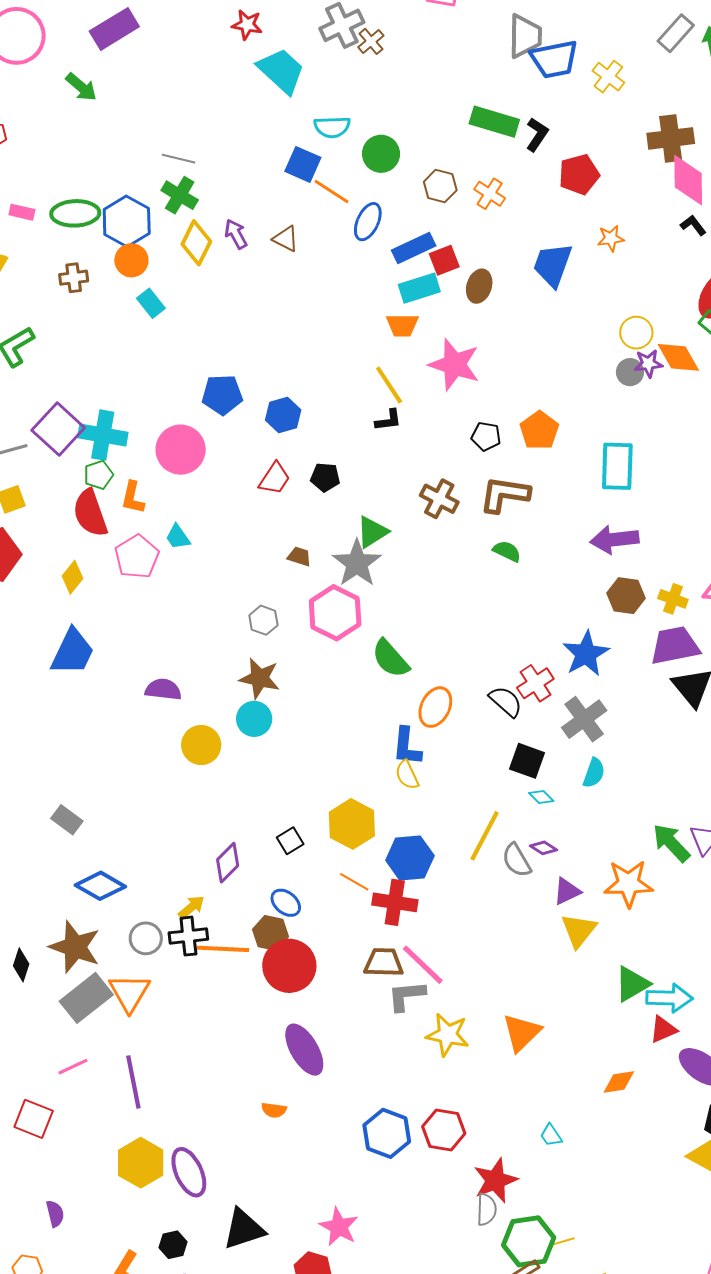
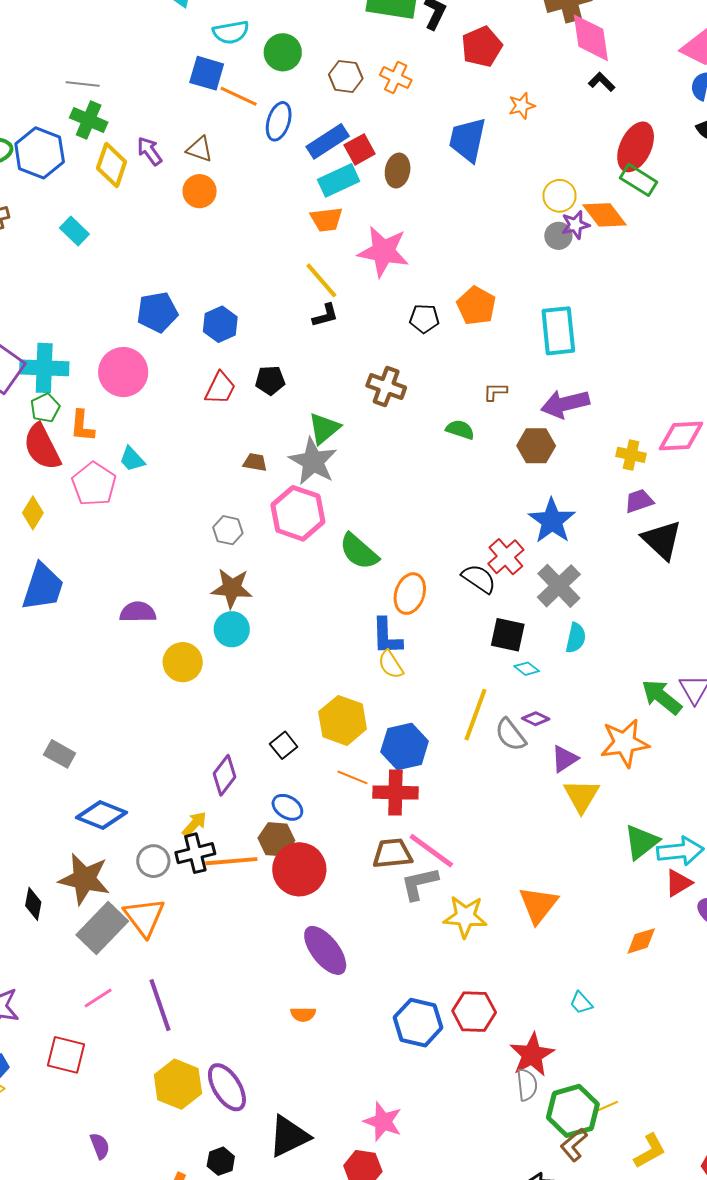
orange circle: (131, 260) -> (200, 191), moved
brown L-shape: (504, 494) -> (495, 392), moved, size x0.5
brown hexagon: (626, 596) -> (536, 446), moved
purple trapezoid: (675, 646) -> (639, 501), size x0.6

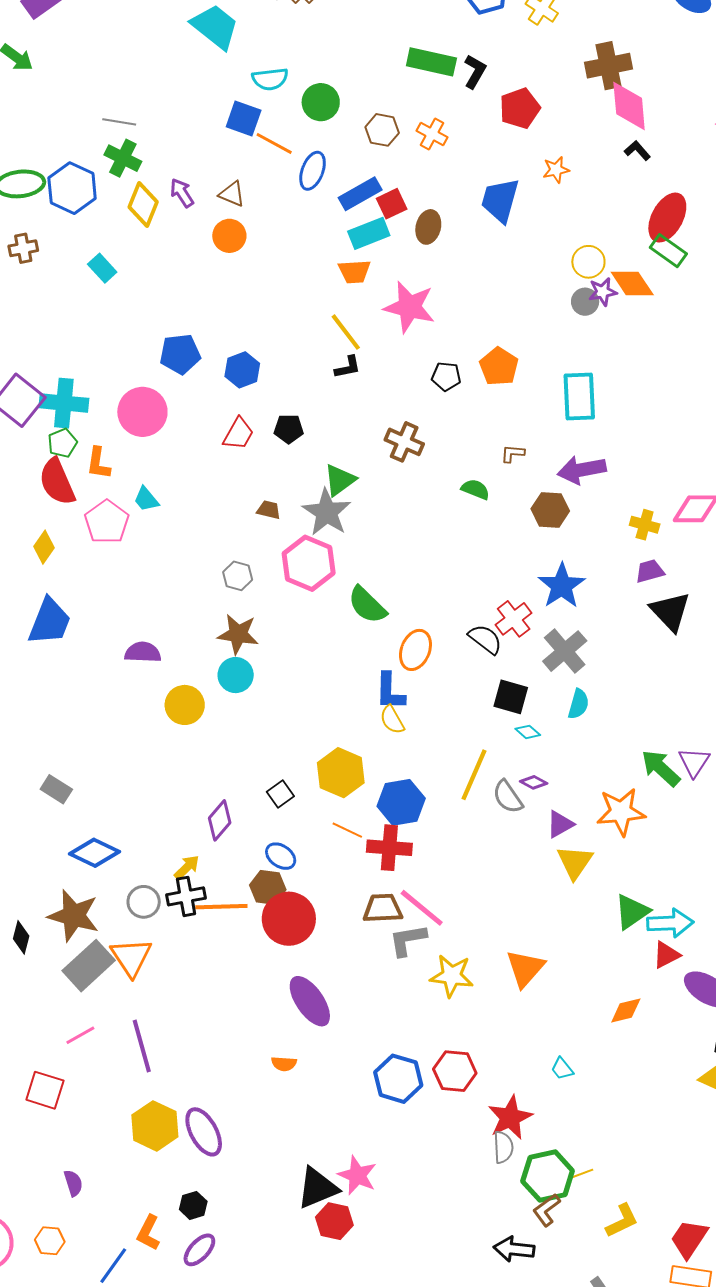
black triangle: (289, 1136) -> (317, 1188), moved

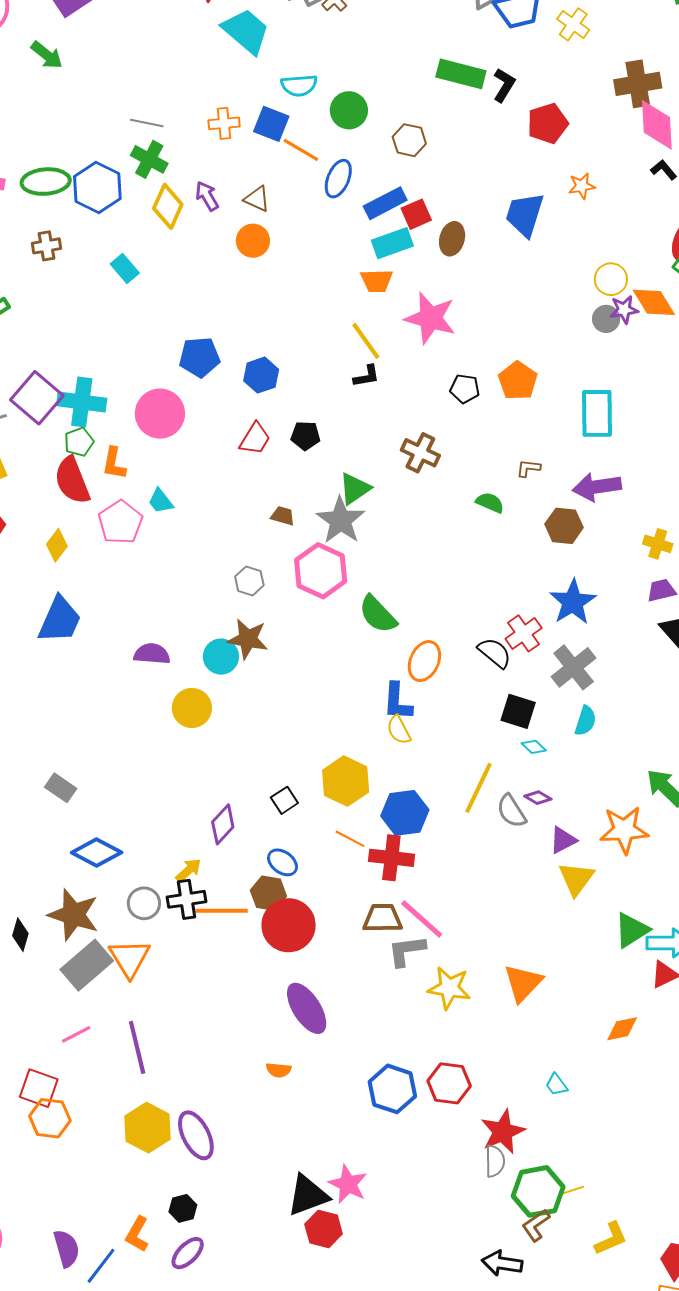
orange cross: (432, 134) -> (224, 123), moved, turned -36
cyan circle: (236, 675) -> (221, 657), moved
purple semicircle: (73, 1183) -> (67, 1248), moved, size x1.4
orange hexagon: (50, 1241) -> (50, 1118), moved, size x1.4

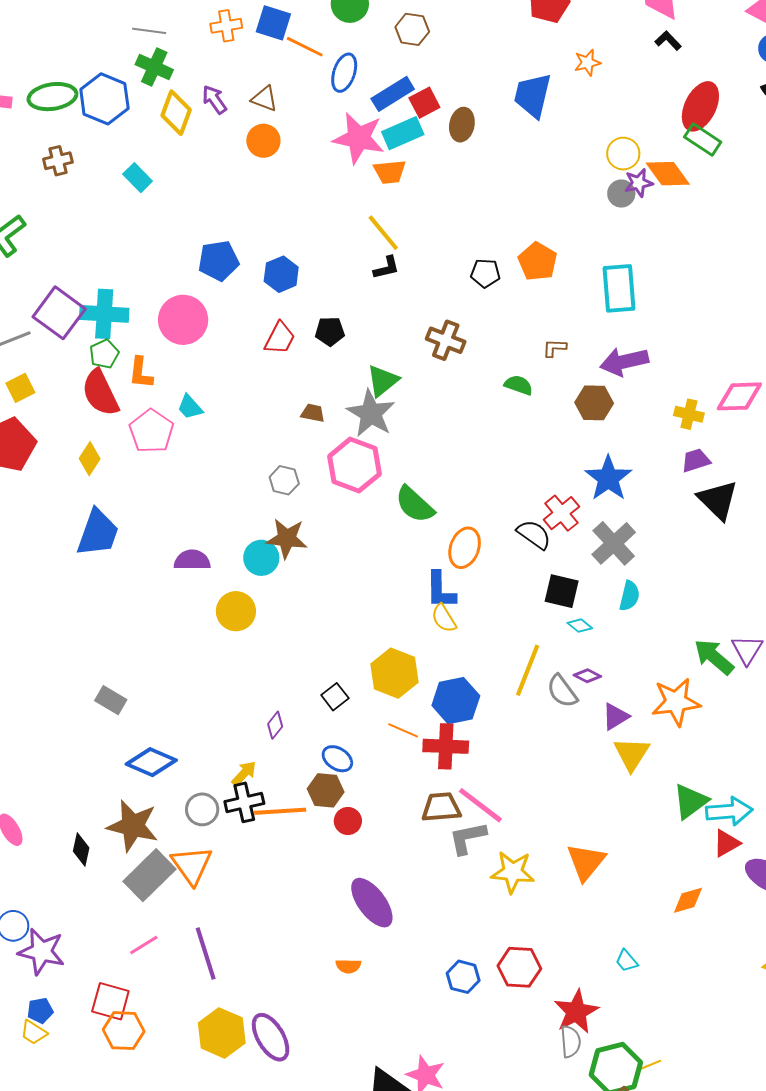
pink star: (430, 318) -> (359, 138), moved
purple diamond: (223, 824) -> (275, 725), size x0.7
red circle: (289, 925) -> (348, 821), size x0.5
blue hexagon: (392, 1089) -> (463, 977), size x0.7

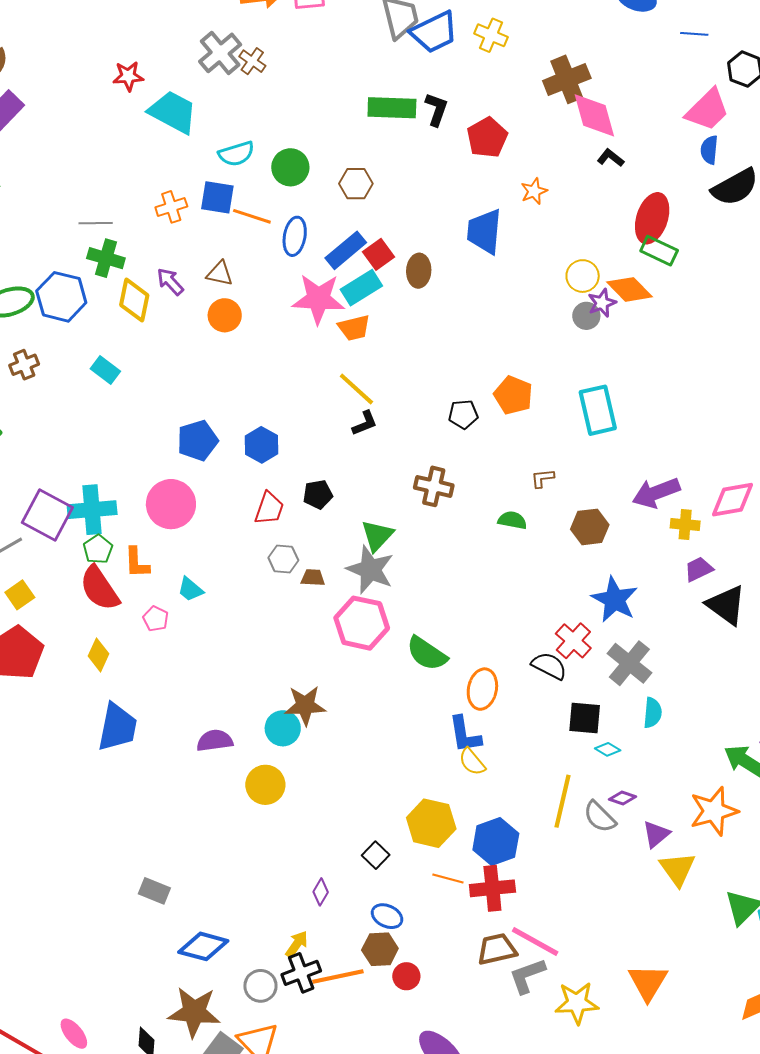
purple arrow: (624, 362) -> (656, 493), moved
pink pentagon: (151, 431) -> (156, 619), size x0.6
gray hexagon: (284, 480) -> (283, 559), moved

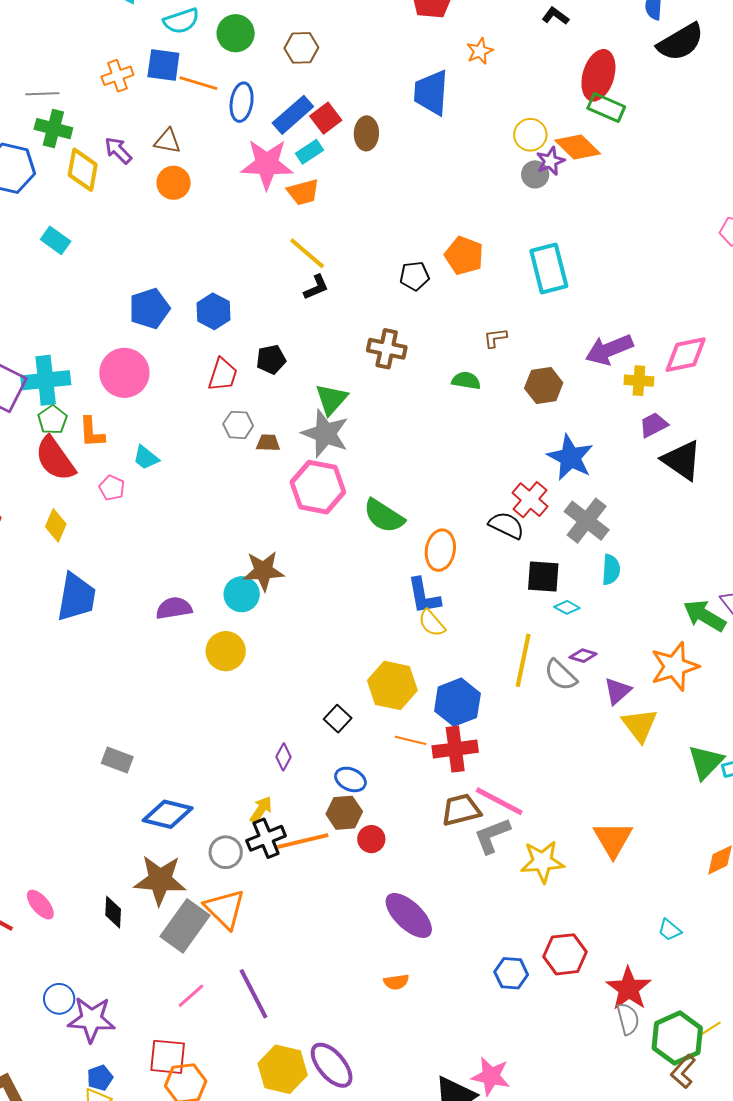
cyan rectangle: (361, 288) -> (309, 152), size x0.7

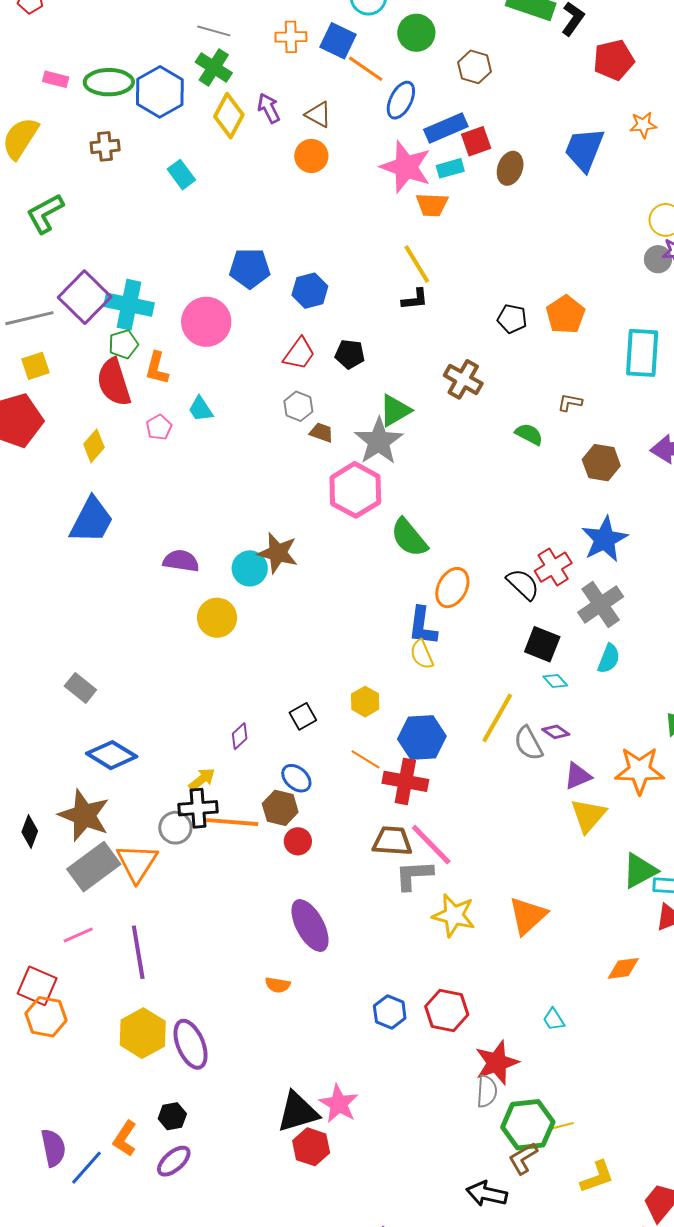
yellow hexagon: (392, 685) -> (365, 702), size x0.6
gray circle: (226, 852) -> (175, 828), moved

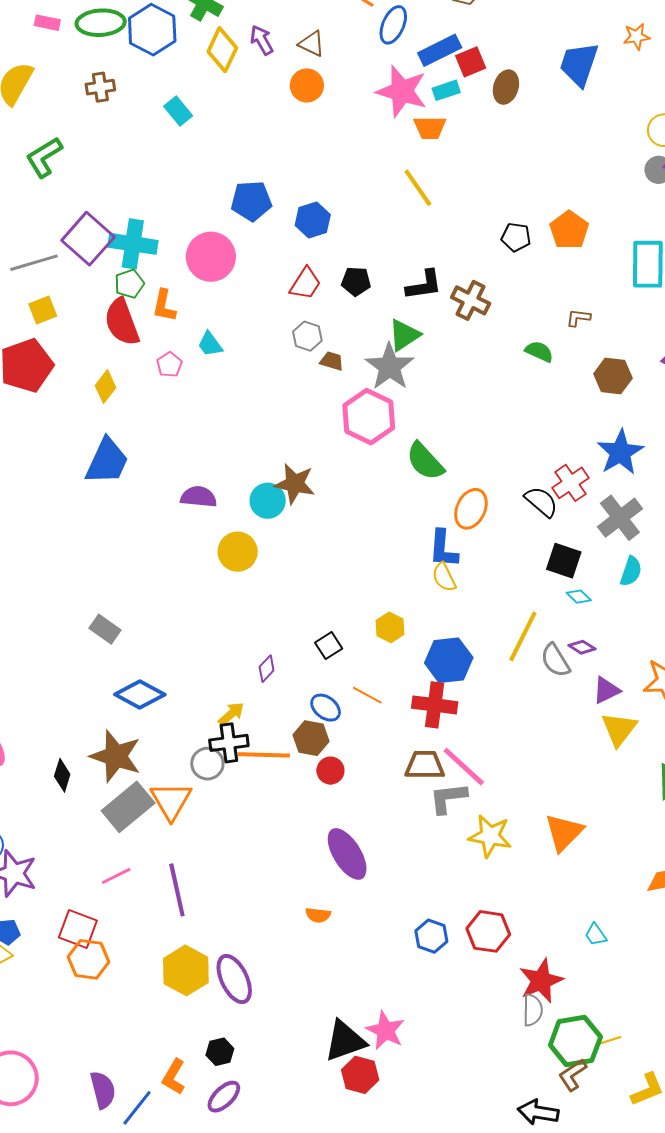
black L-shape: (415, 299) -> (424, 285), moved, size x1.4
orange line: (365, 759) -> (367, 695), moved

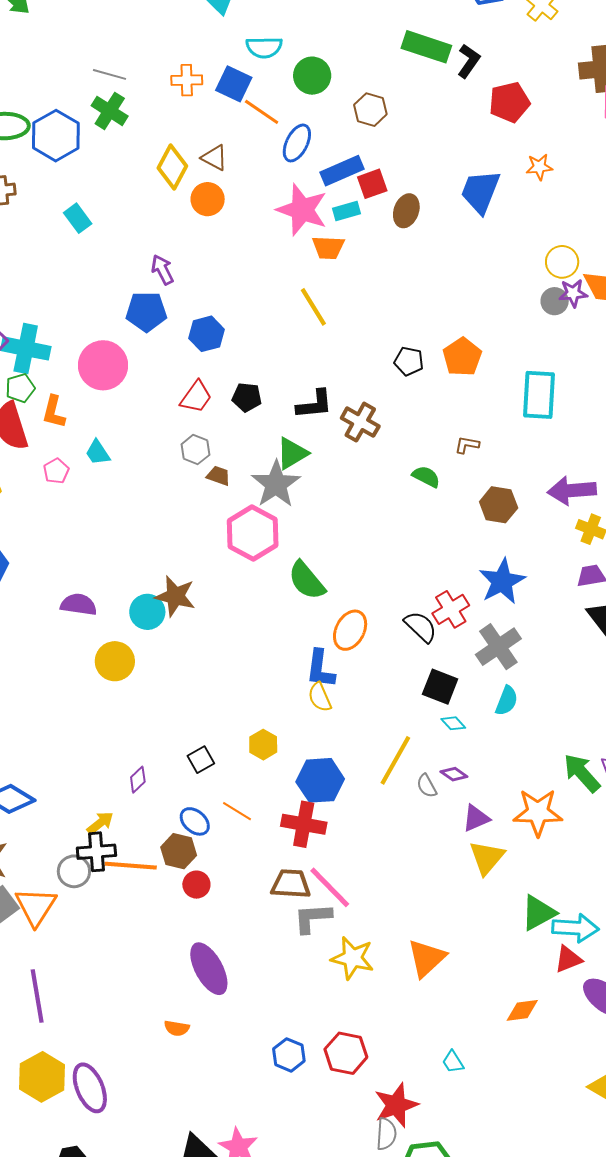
purple arrow: (262, 40) -> (162, 270), moved
yellow diamond: (222, 50) -> (172, 167), moved
gray semicircle: (555, 660) -> (427, 786), size x0.7

